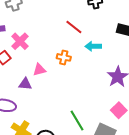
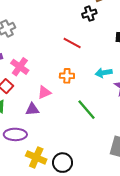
cyan arrow: (93, 46) -> (104, 73), moved
green line: (77, 120) -> (87, 110), moved

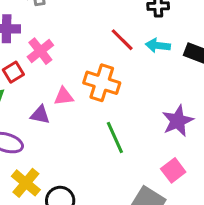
cyan arrow: (104, 73) -> (158, 46), moved
orange cross: (67, 76) -> (102, 83), size x1.6

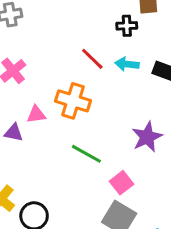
green line: (115, 138) -> (86, 154), turned -36
pink square: (173, 170) -> (122, 183), moved

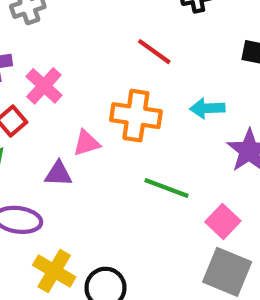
cyan arrow: (127, 64) -> (207, 108), moved

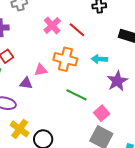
pink cross: (44, 86) -> (52, 26), moved

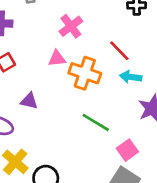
red line: (77, 30) -> (119, 51), moved
pink triangle: (41, 70) -> (57, 58), moved

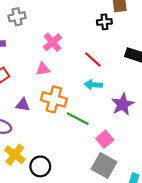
orange cross: (85, 73) -> (54, 99), moved
cyan arrow: (131, 77) -> (93, 85), moved

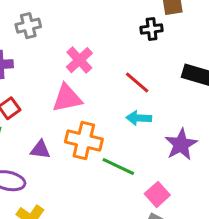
pink triangle: (43, 69) -> (67, 98), size x1.5

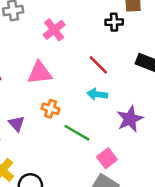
pink cross: (79, 60) -> (54, 30), moved
orange cross: (84, 141) -> (50, 109), size x0.6
purple triangle: (40, 150) -> (17, 124), moved, turned 36

